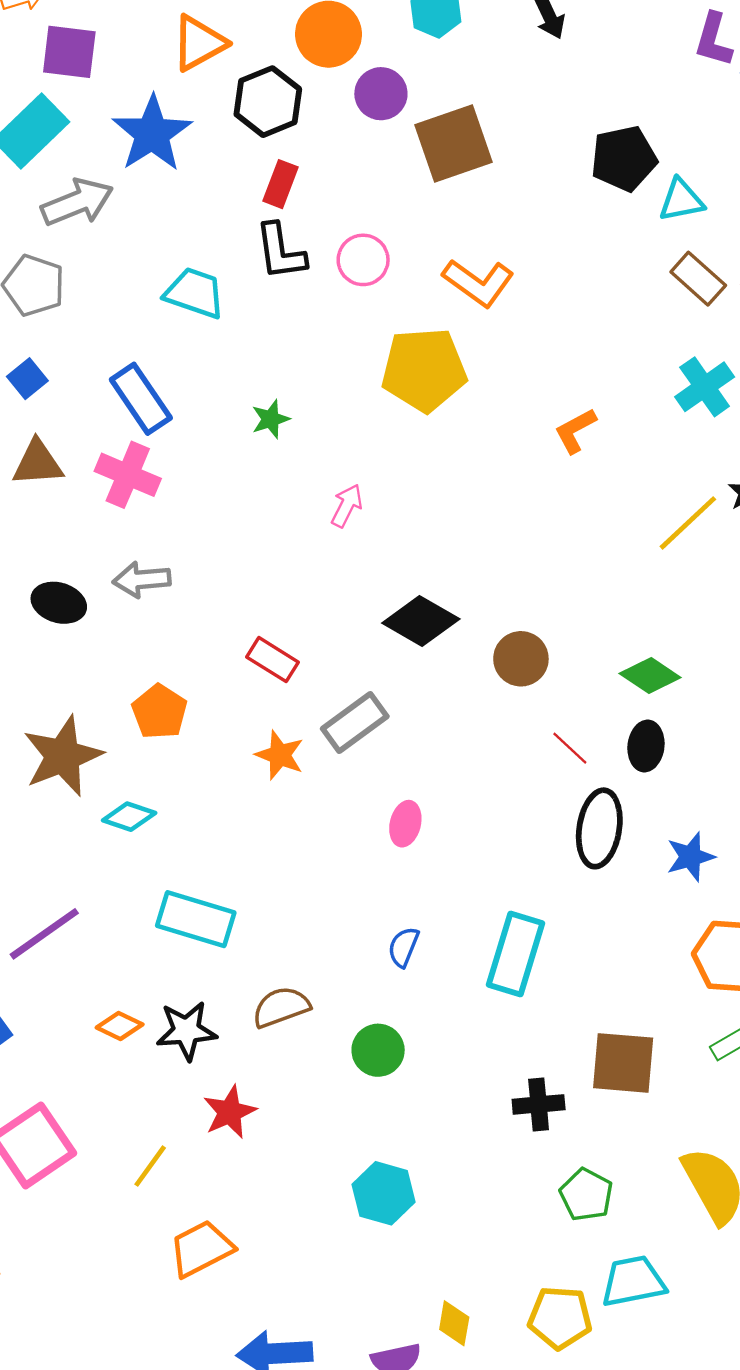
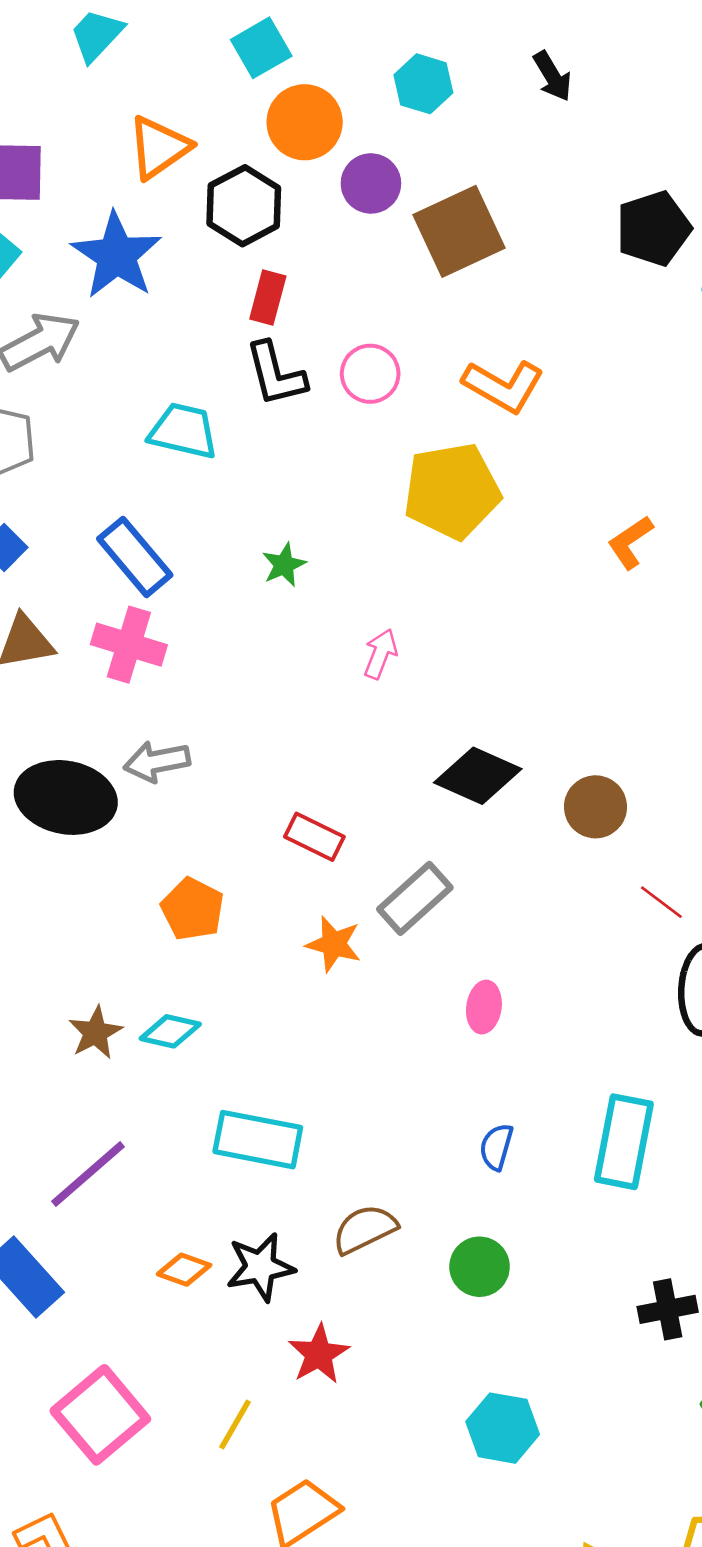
black ellipse: (59, 603) -> (66, 797), size x1.6
brown star: (63, 756) -> (95, 1033), moved, size x0.6

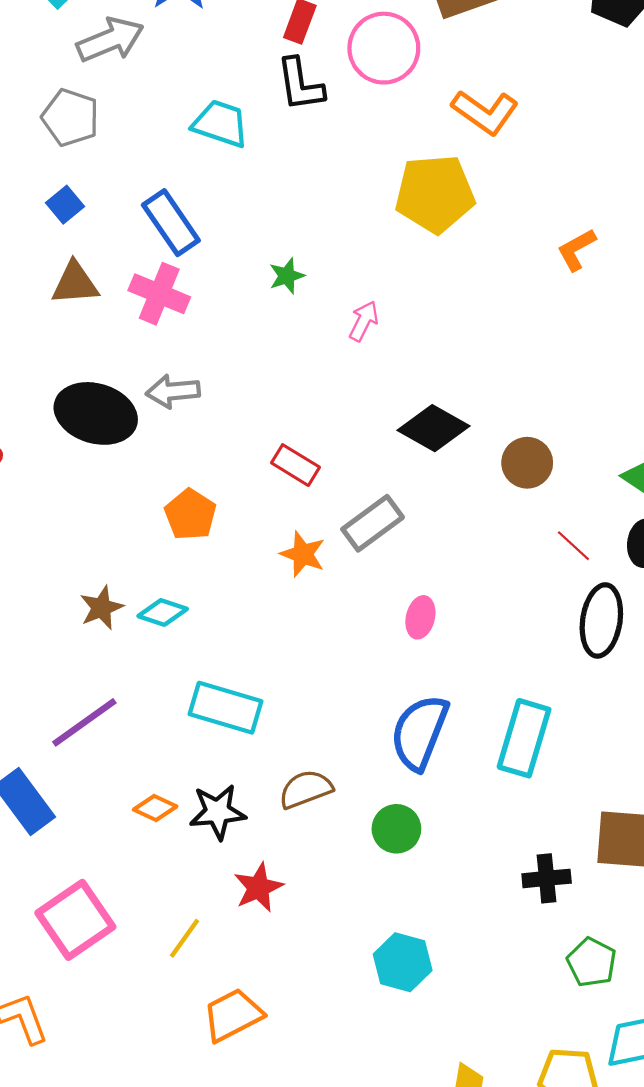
pink circle: (370, 374) -> (384, 48), moved, size x1.5
green star: (284, 565) -> (287, 276), moved
blue semicircle: (496, 1147) -> (420, 732), size x2.0

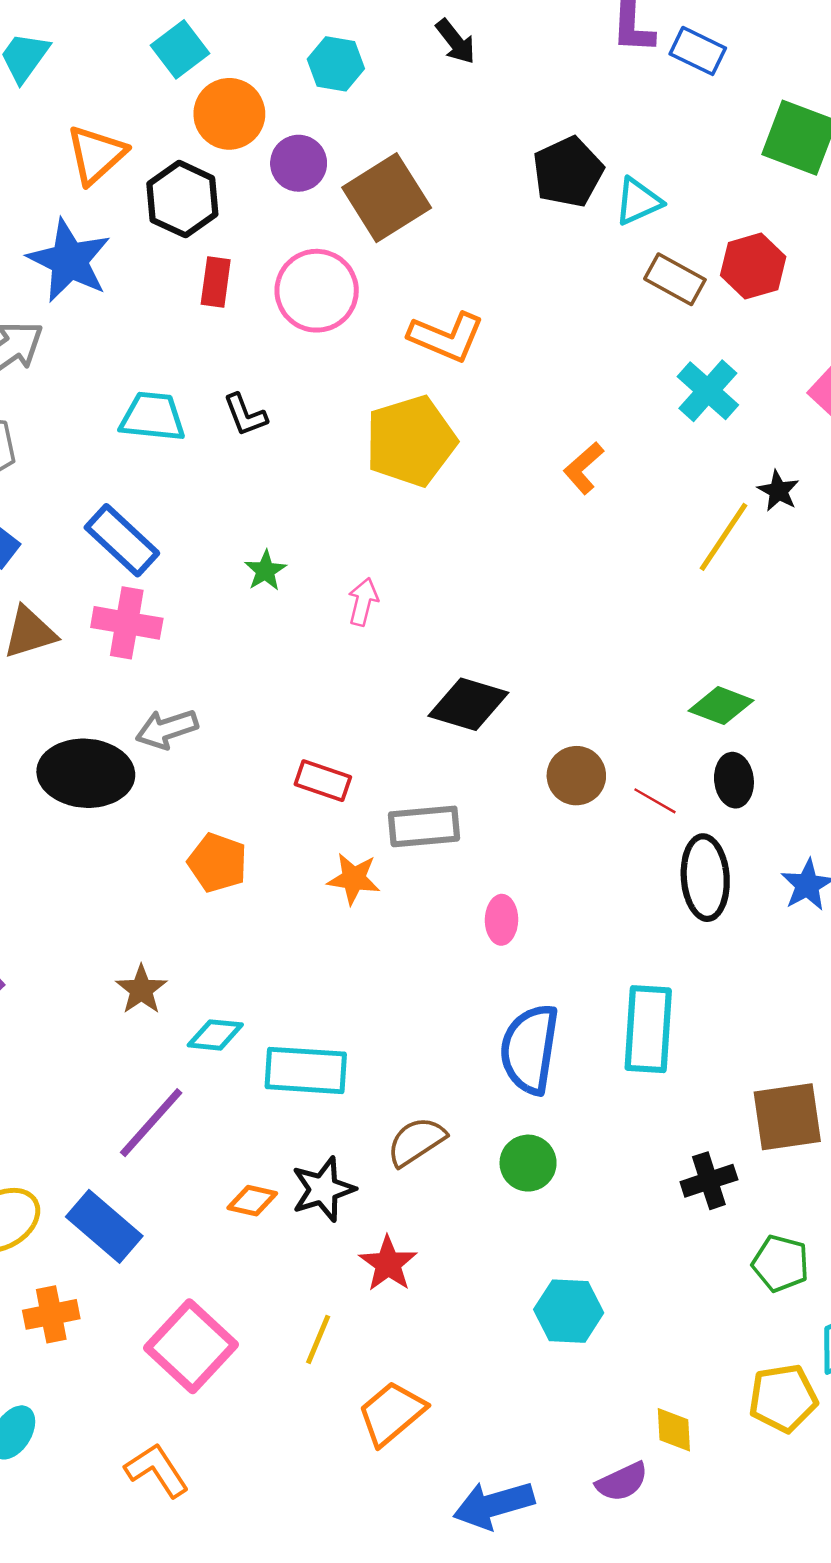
black L-shape: (300, 84) -> (245, 415), moved, size x0.7
brown circle: (527, 463) -> (576, 776), moved
gray rectangle: (373, 523) -> (424, 826), turned 44
cyan diamond: (163, 612) -> (215, 1035), moved

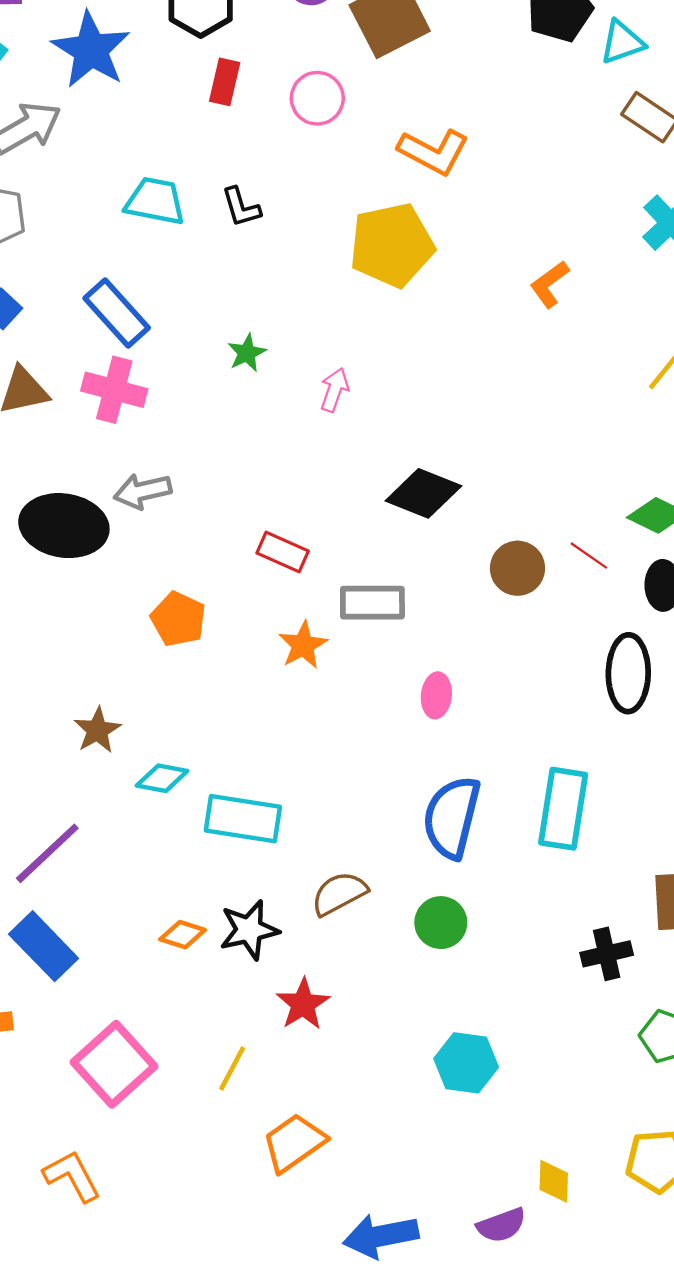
pink circle: (317, 291) -> (317, 98), size x0.7
red line: (655, 801) -> (589, 556), moved
orange star: (354, 879) -> (303, 645), turned 30
purple line: (151, 1123) -> (47, 853), moved

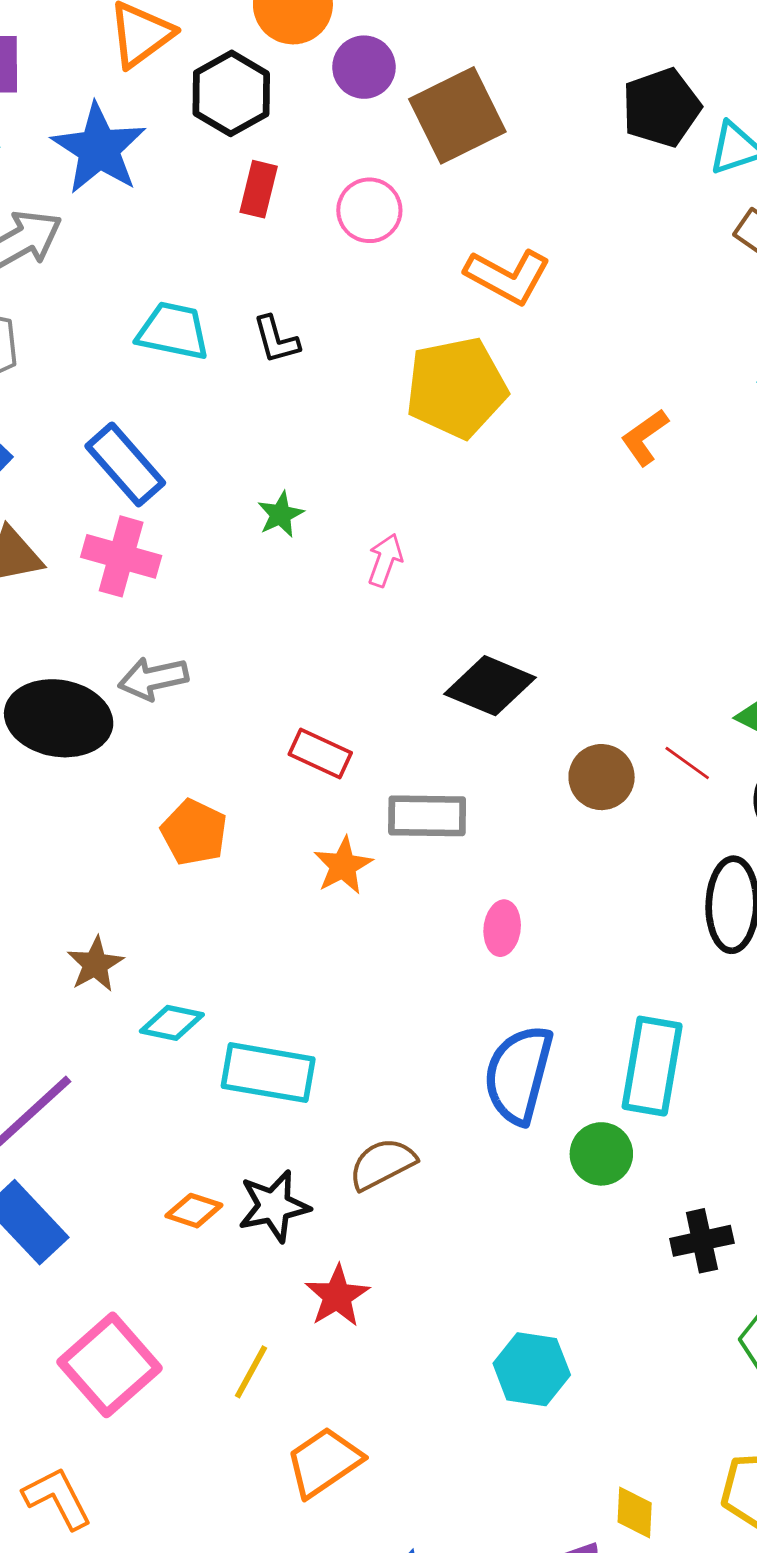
green circle: (441, 923) -> (601, 1154), moved

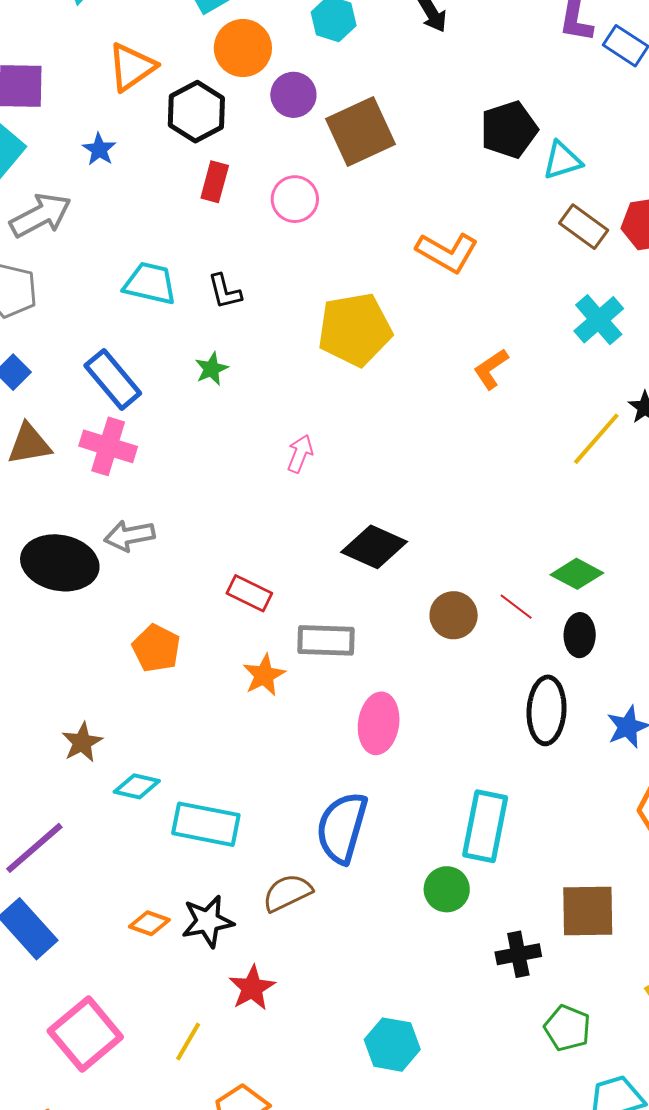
blue star: (99, 149) -> (99, 149), size x0.5
orange L-shape: (508, 276) -> (447, 252), moved
green star: (281, 514) -> (212, 369), moved
pink ellipse: (502, 928) -> (379, 723), size x1.5
blue semicircle: (518, 1074) -> (342, 828), moved

